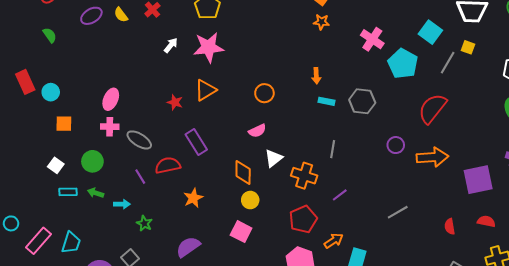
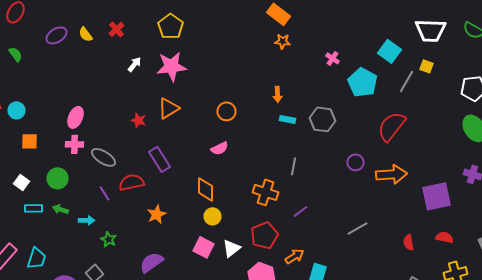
pink cross: (372, 39) -> (332, 58), size x0.6
white triangle: (274, 158) -> (232, 248), moved

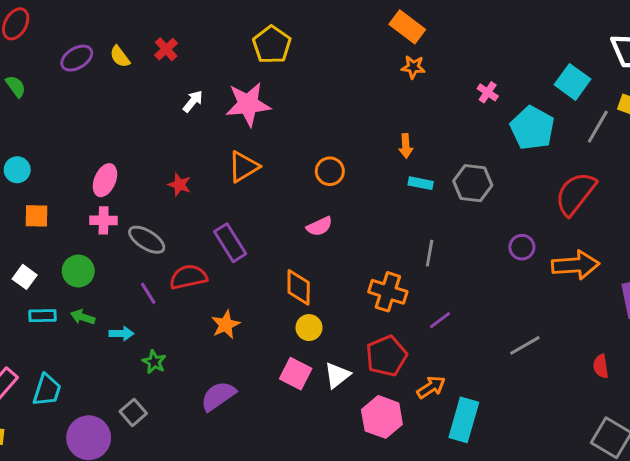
yellow pentagon: (170, 26) -> (272, 45), moved
red star: (138, 120) -> (179, 185), moved

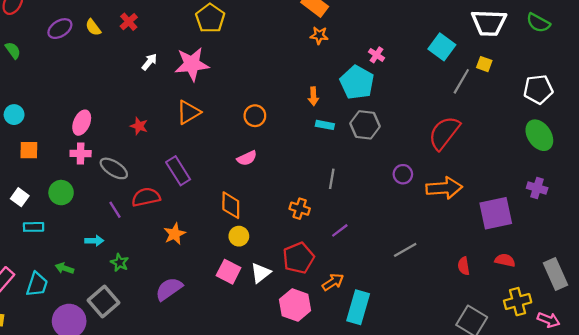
cyan pentagon: (532, 128) -> (357, 82), moved
orange cross: (388, 292) -> (300, 209), size x0.7
green arrow: (83, 317) -> (65, 268), moved
gray square: (133, 412) -> (104, 302), size x1.5

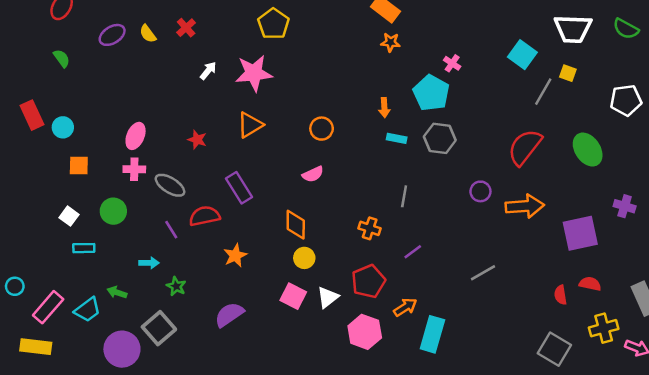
green ellipse: (539, 135) -> (588, 150), moved
red semicircle: (464, 266) -> (561, 295), moved
cyan trapezoid: (37, 284) -> (87, 310), turned 35

